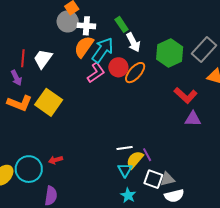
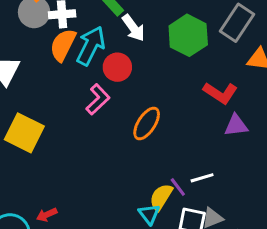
pink L-shape: (96, 73) -> (98, 99), moved
orange ellipse: (135, 73) -> (147, 123), moved
white line: (125, 148) -> (202, 178), moved

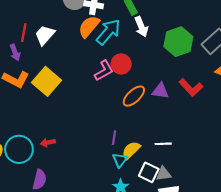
red circle: (117, 67) -> (121, 64), moved
purple triangle: (236, 125) -> (160, 91), moved
purple line: (178, 187) -> (114, 138), moved, turned 32

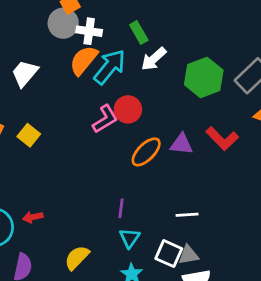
white arrow: (141, 27) -> (154, 59), turned 72
yellow square: (46, 81) -> (29, 135), size x0.6
yellow semicircle: (131, 150) -> (77, 258), moved

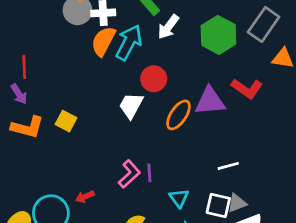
white trapezoid: (25, 73) -> (131, 105), moved
pink L-shape: (105, 119) -> (129, 174), moved
purple triangle: (181, 144) -> (210, 101), size x1.4
purple line: (121, 208) -> (149, 173), moved

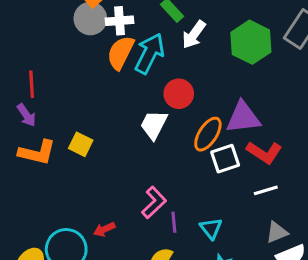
red L-shape: (247, 88) -> (264, 152), moved
purple line: (149, 173) -> (174, 222), moved
white square: (218, 205) -> (225, 159), moved, turned -30

